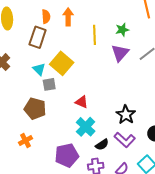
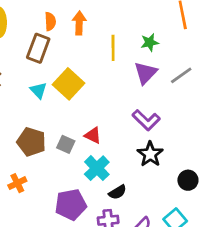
gray square: (49, 84) -> (66, 144), moved, turned 32
purple L-shape: (125, 140) -> (146, 120), moved

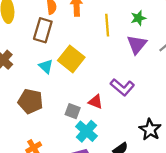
purple L-shape: (146, 120) -> (122, 87), moved
brown pentagon: (31, 142) -> (30, 101), moved
black star: (150, 154) -> (150, 130), moved
cyan cross: (97, 168) -> (86, 131), moved

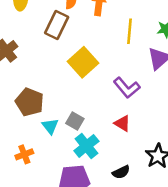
cyan triangle: (46, 66) -> (50, 126), moved
purple L-shape: (122, 87) -> (127, 88), moved
red triangle: (96, 102) -> (122, 123), moved

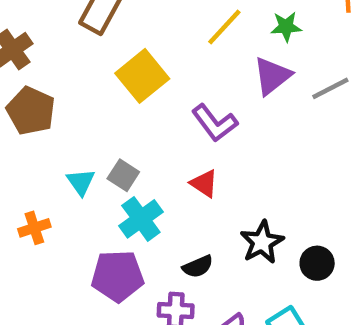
yellow line: (130, 31) -> (224, 27), turned 35
brown pentagon: (30, 102) -> (31, 111), moved

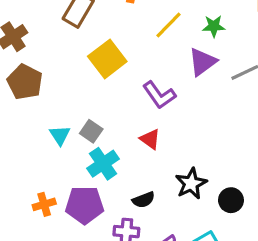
orange cross: (34, 228) -> (44, 204), moved

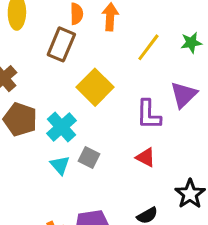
purple triangle: (202, 62) -> (184, 95), moved
purple L-shape: (159, 95) -> (149, 115), turned 44
cyan cross: (103, 164) -> (61, 127), moved

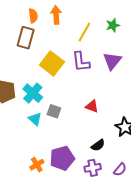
purple L-shape: (149, 115) -> (81, 62), moved

